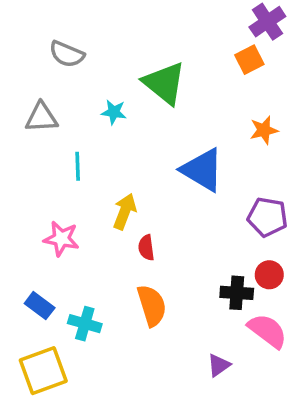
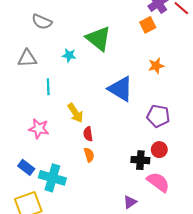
yellow arrow: (125, 212) -> (75, 113), turned 126
orange semicircle: (152, 306) -> (89, 155), moved, size x0.6
cyan cross: (85, 324) -> (52, 178), size x1.4

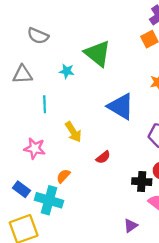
red semicircle: (88, 134) -> (103, 157), moved, turned -120
orange semicircle: (89, 155) -> (63, 176), moved, turned -120

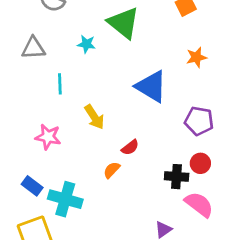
orange semicircle: (63, 176) -> (112, 170), moved

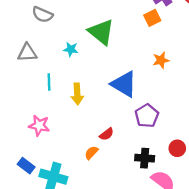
yellow arrow: (94, 117) -> (77, 94), moved, turned 30
purple pentagon: (199, 121) -> (147, 116), moved, turned 30
red circle: (200, 163) -> (177, 148), moved

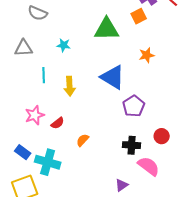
green triangle: (101, 32) -> (107, 29), moved, turned -40
pink star: (39, 125) -> (35, 115), turned -30
red semicircle: (107, 134) -> (58, 123), moved

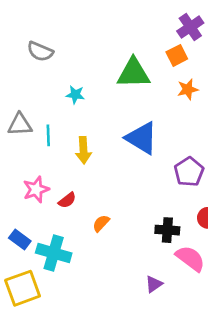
gray triangle: (24, 48) -> (20, 124), moved
orange star: (147, 55) -> (188, 89), moved
purple pentagon: (134, 106) -> (189, 172), moved

